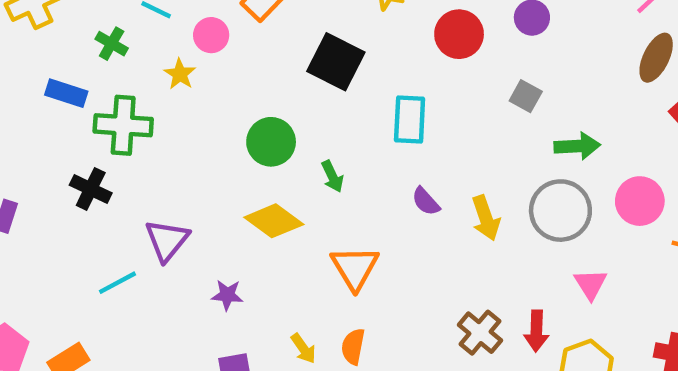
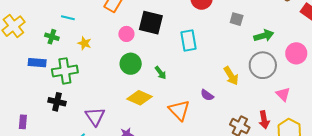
pink circle: (211, 35) -> (126, 34), moved
purple semicircle: (426, 201) -> (207, 95), moved

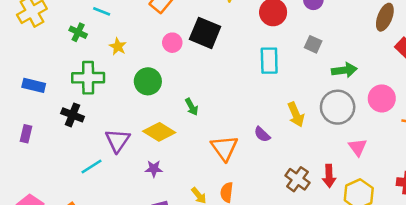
cyan rectangle: (188, 41) -> (269, 61), moved
blue rectangle: (37, 63) -> (34, 85), moved
green circle: (131, 64) -> (148, 81), moved
green arrow: (161, 73) -> (192, 107), moved
yellow diamond: (140, 98) -> (159, 132), moved

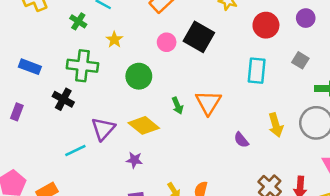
orange triangle: (224, 148) -> (208, 103), moved

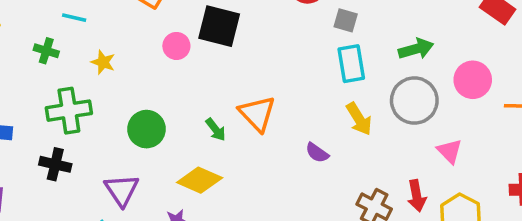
gray square: (300, 60) -> (346, 20), moved
cyan rectangle: (257, 71) -> (351, 64), moved
green circle: (139, 76) -> (147, 129), moved
yellow diamond: (144, 125) -> (200, 180), moved

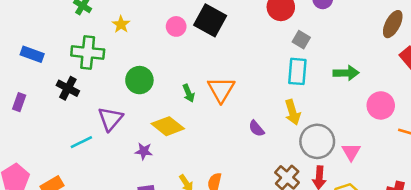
gray circle: (414, 101) -> (317, 141), moved

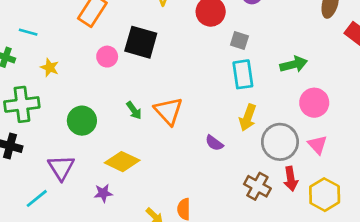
green arrow: (189, 93) -> (134, 110), moved
pink circle: (381, 105) -> (314, 103), moved
yellow arrow: (293, 112) -> (248, 118), turned 50

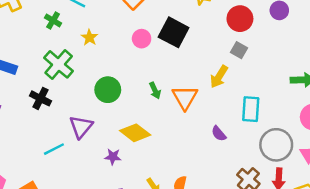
gray square: (239, 40) -> (239, 50), moved
cyan rectangle: (243, 74) -> (251, 109), moved
green cross: (22, 104) -> (59, 64), turned 36
yellow arrow: (248, 118) -> (219, 77), moved

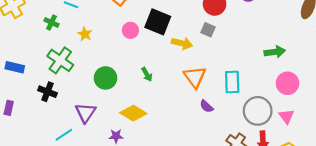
gray square: (239, 50) -> (208, 30), moved
yellow arrow: (219, 77) -> (182, 43), moved, turned -102
orange triangle: (185, 97) -> (195, 77), moved

